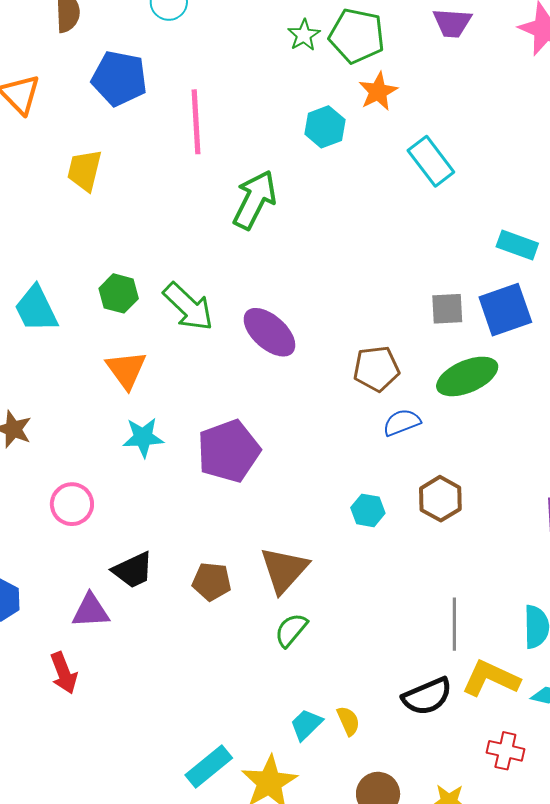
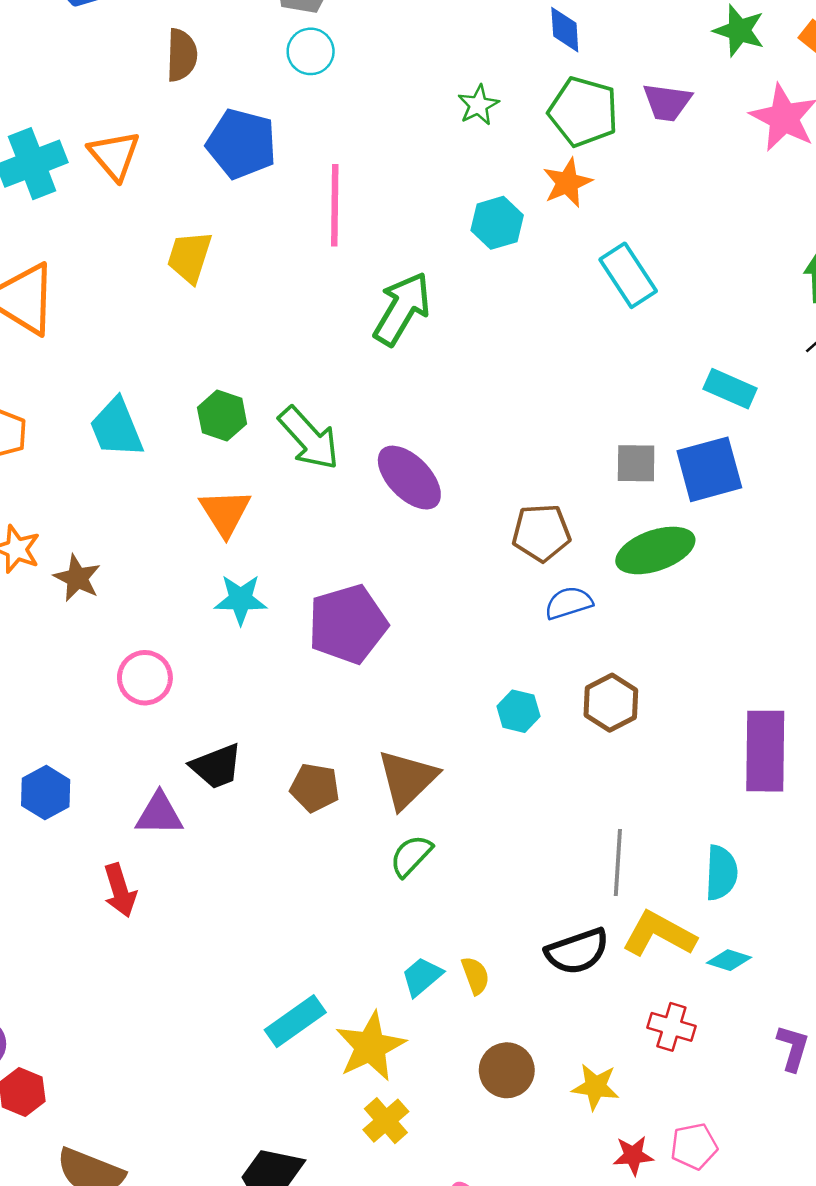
green pentagon: (357, 36) -> (583, 112), moved

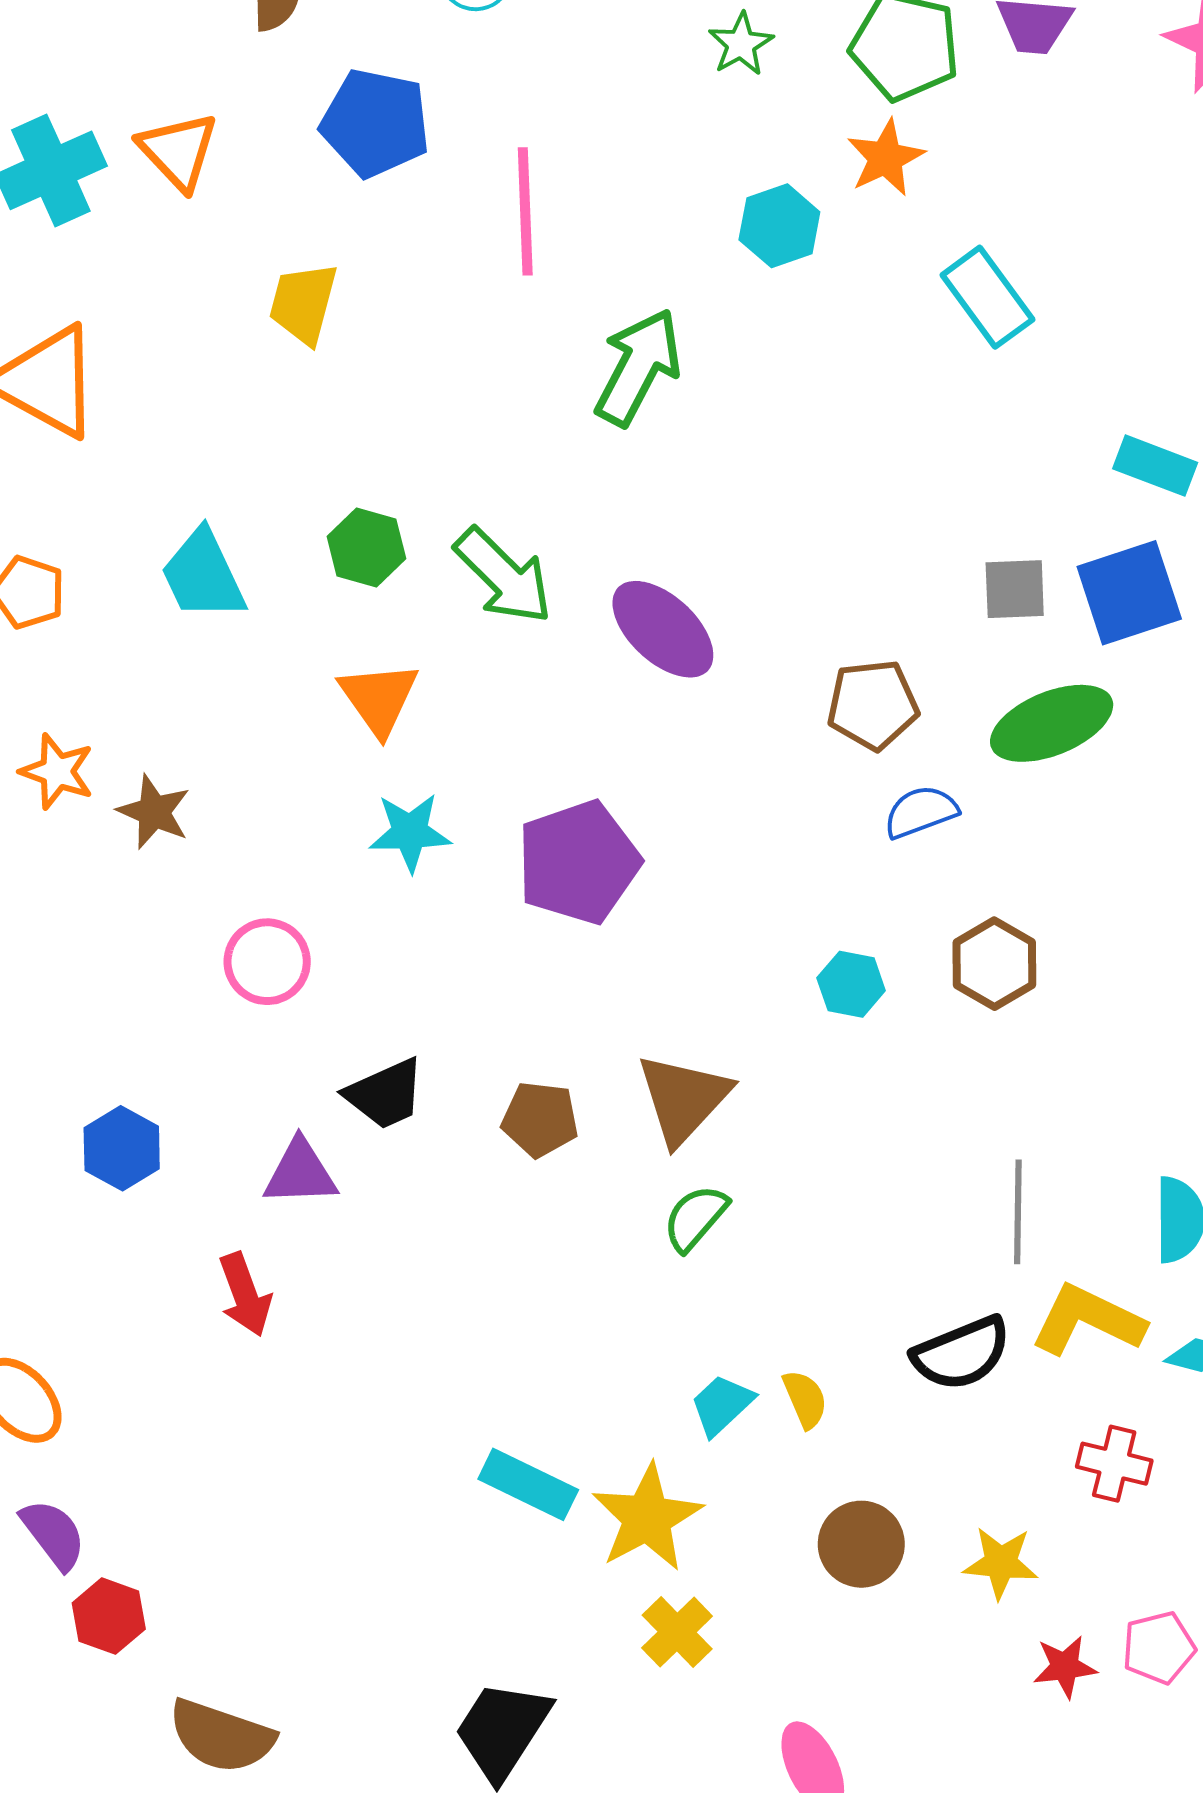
cyan rectangle: (295, 1021) -> (528, 1484), turned 64

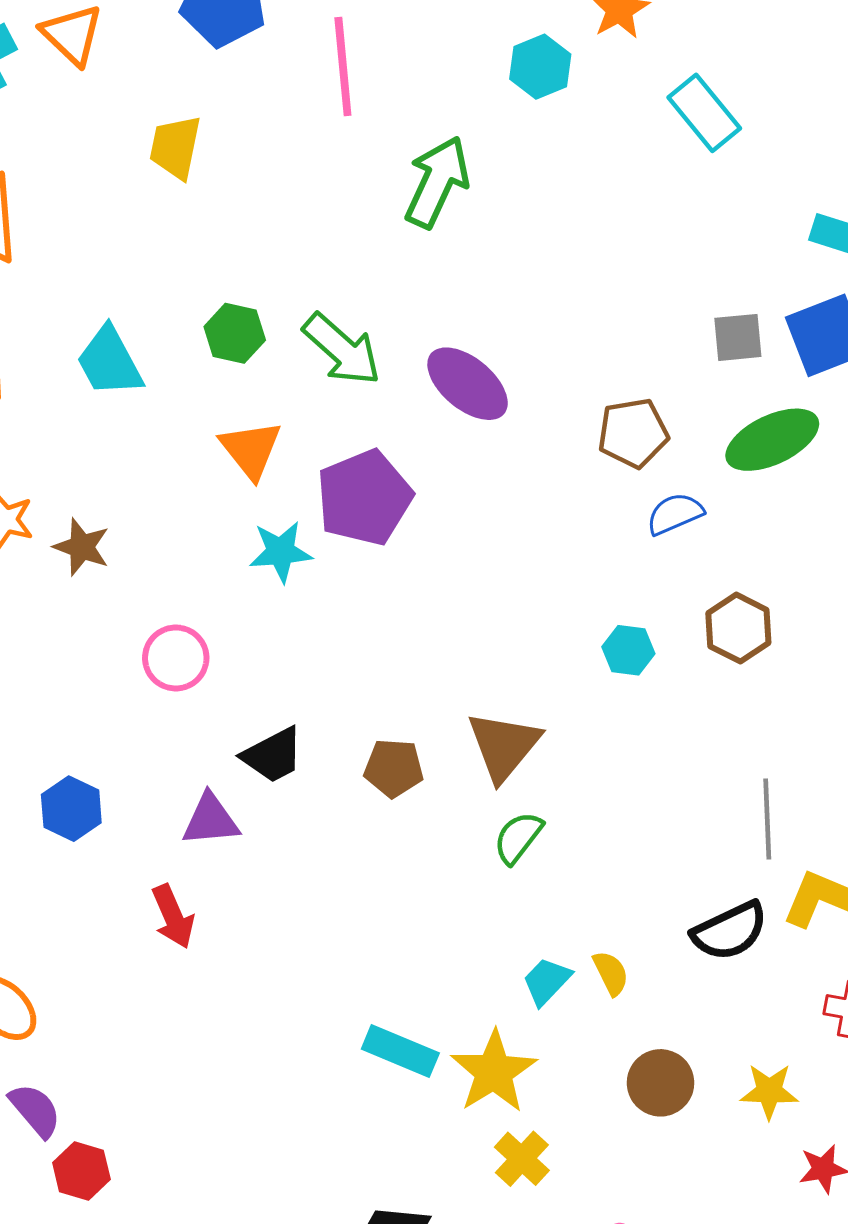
purple pentagon: (578, 862) -> (364, 498), moved

